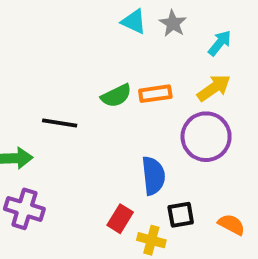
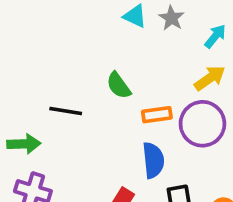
orange rectangle: (155, 94) -> (157, 115), moved
green semicircle: (116, 96) -> (119, 85), turned 80

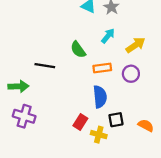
cyan arrow: (215, 36) -> (108, 36), moved
purple circle: (202, 124) -> (131, 74), size x0.6

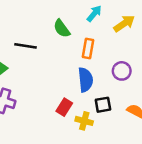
orange rectangle: (102, 68) -> (88, 48), turned -72
purple circle: (131, 74) -> (122, 71), moved

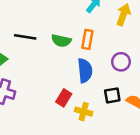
yellow arrow: (124, 23) -> (123, 15), turned -35
green semicircle: (62, 28) -> (61, 41), moved, turned -42
black square: (103, 105) -> (112, 95), moved

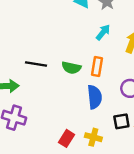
red rectangle: (64, 98) -> (66, 138), moved

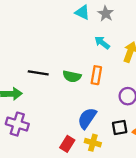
cyan arrow: (103, 32) -> (102, 43), turned -91
blue semicircle: (95, 97) -> (87, 118), moved, turned -140

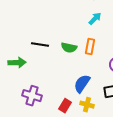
cyan arrow: (102, 43) -> (95, 19), turned 96
purple cross: (17, 124) -> (32, 96), moved

